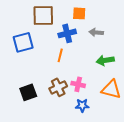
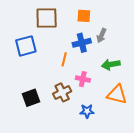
gray arrow: (96, 32) -> (101, 36), turned -72
blue cross: (67, 33) -> (82, 43), moved
pink cross: (78, 84) -> (83, 79), moved

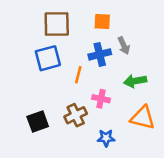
gray arrow: (101, 36) -> (124, 46), turned -48
blue square: (26, 46) -> (48, 58), moved

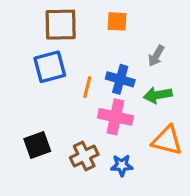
gray arrow: (124, 46) -> (156, 56), moved, turned 54
blue cross: (100, 54) -> (120, 79), moved, turned 30
pink cross: (101, 99) -> (115, 117), size x1.5
brown cross: (76, 115) -> (84, 156), moved

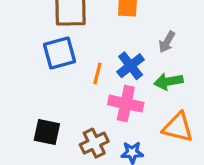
blue cross: (120, 79) -> (131, 66), turned 36
black square: (37, 145) -> (47, 132), turned 32

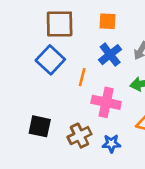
blue square: (60, 53) -> (50, 60), turned -32
blue cross: (131, 66) -> (110, 55), moved

